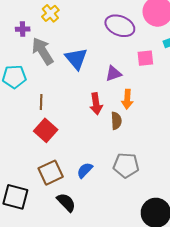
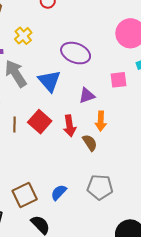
purple ellipse: (120, 26) -> (76, 53), moved
brown semicircle: (116, 121) -> (90, 143), turned -30
red square: (46, 130) -> (40, 122), moved

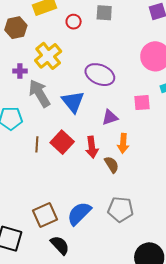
yellow cross: (23, 36) -> (48, 56), size x1.5
blue semicircle: (59, 192) -> (79, 213), size x1.5

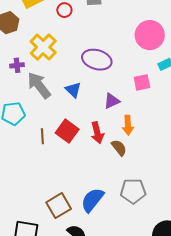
blue triangle: (73, 102) -> (73, 90), size x0.7

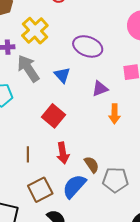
red arrow: (97, 133) -> (63, 153), moved
brown line: (42, 136) -> (28, 154), moved
brown semicircle: (119, 148) -> (92, 165), moved

